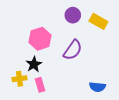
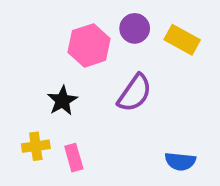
pink hexagon: (40, 39) -> (89, 45), moved
black star: (34, 64) -> (62, 101), moved

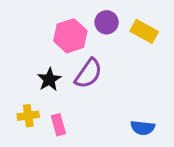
purple semicircle: (135, 93) -> (88, 74), moved

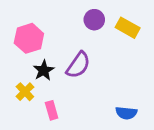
pink hexagon: (70, 36) -> (29, 38), moved
yellow cross: (28, 116) -> (25, 92), moved, turned -36

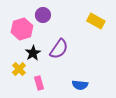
purple circle: (94, 20) -> (43, 15), moved
blue semicircle: (126, 113) -> (80, 85), moved

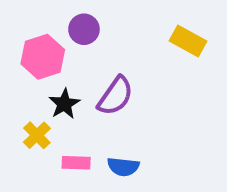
pink rectangle: (39, 83) -> (76, 163), turned -72
blue semicircle: (80, 85) -> (123, 167), moved

